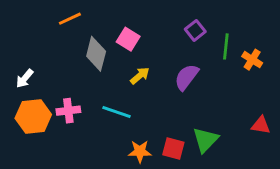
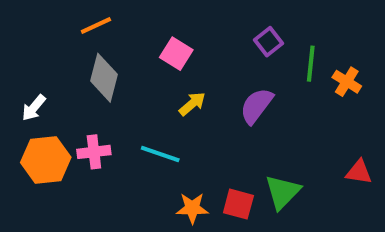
gray diamond: (96, 54) -> (104, 78), moved

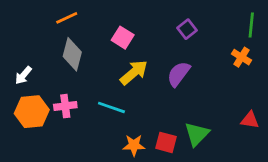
green line: (311, 64) -> (251, 25), moved
yellow arrow: (192, 104) -> (134, 72), size x1.5

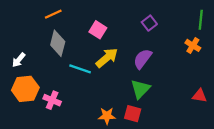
pink cross: (65, 106) -> (52, 100), moved, turned 30
cyan line: (111, 107) -> (80, 69), moved
green triangle: (197, 134) -> (140, 89), moved

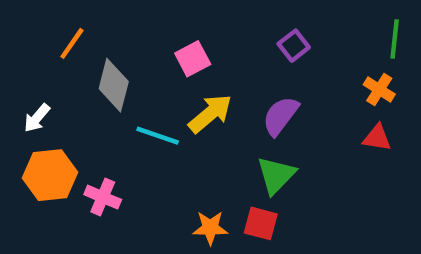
orange line: (53, 14) -> (72, 43), moved, turned -30
pink square: (98, 30) -> (193, 59), turned 30
red triangle: (200, 96) -> (377, 138), moved

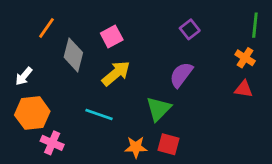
pink square: (193, 59) -> (112, 36), moved
yellow arrow: (210, 114) -> (116, 73), moved
cyan line: (158, 136) -> (99, 114), moved
green triangle: (276, 175) -> (159, 109), moved
pink cross: (103, 197) -> (52, 143), moved

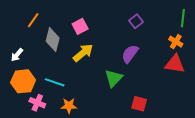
red triangle: (244, 89) -> (175, 64), size x1.5
cyan line: (99, 114) -> (55, 82), moved
red square: (168, 144) -> (139, 104), moved
orange star: (136, 147) -> (69, 106), moved

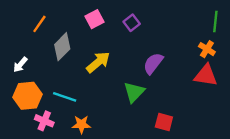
purple square: (136, 21) -> (132, 23), moved
pink square: (80, 26) -> (95, 19), moved
gray diamond: (53, 40) -> (62, 47), turned 30

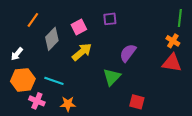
pink square: (95, 19) -> (79, 27), moved
purple square: (132, 23) -> (110, 19), turned 32

